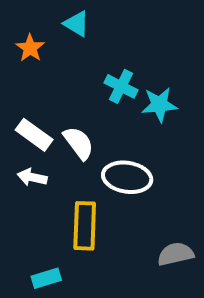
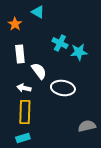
white rectangle: (34, 135) -> (20, 54), moved, turned 48
white arrow: (32, 177) -> (24, 88), moved
yellow rectangle: (85, 226) -> (25, 112), moved

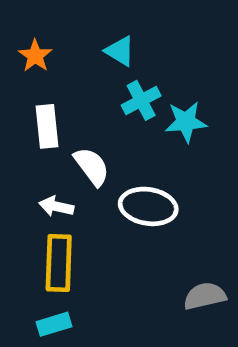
cyan triangle: (38, 12) -> (120, 51), moved
cyan cross: (60, 43) -> (141, 100), turned 35

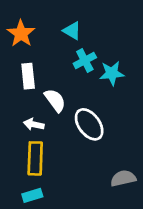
orange star: (35, 56) -> (21, 34), size x1.4
white ellipse: (148, 206) -> (89, 124), turned 44

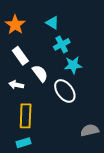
cyan star: (112, 73) -> (73, 65), moved
white rectangle: (28, 76) -> (20, 56), turned -30
white arrow: (34, 124) -> (16, 85), moved

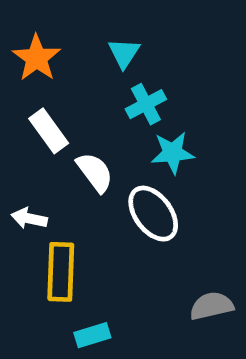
cyan triangle: (52, 23) -> (124, 53), turned 32
white arrow: (16, 85) -> (29, 218), moved
cyan rectangle: (23, 143) -> (92, 335), moved

